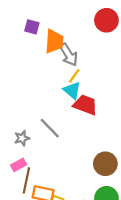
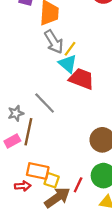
gray arrow: (69, 55) -> (54, 42), moved
brown line: (26, 180) -> (28, 132), moved

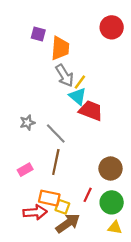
gray star: (16, 113) -> (27, 123), moved
brown line: (28, 132) -> (56, 162), moved
red line: (78, 185) -> (88, 195), moved
red arrow: (23, 186) -> (35, 212), size x1.5

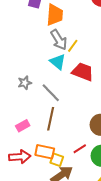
cyan triangle: (78, 96) -> (58, 62), moved
red line: (88, 195) -> (80, 149), turned 32
red arrow: (35, 212) -> (20, 157), moved

